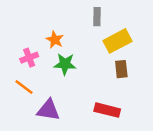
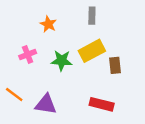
orange star: (55, 40) -> (48, 24), moved
yellow rectangle: (117, 41) -> (92, 51), moved
orange line: (24, 87) -> (14, 95), moved

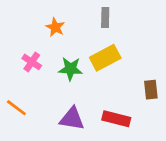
pink cross: (28, 54) -> (32, 62), turned -35
brown rectangle: (115, 65) -> (151, 90), moved
purple triangle: (46, 104) -> (72, 119), moved

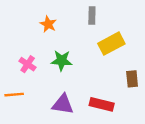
yellow rectangle: (105, 58) -> (111, 44), moved
pink cross: (32, 62) -> (28, 64), moved
orange line: (16, 108) -> (14, 95), turned -42

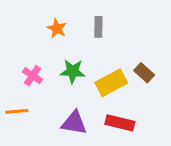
gray rectangle: (92, 16) -> (98, 27), moved
yellow rectangle: (111, 44) -> (111, 83), moved
brown rectangle: (132, 79) -> (144, 73), moved, turned -42

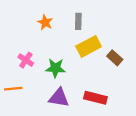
green star: (73, 71) -> (55, 68), moved
yellow rectangle: (111, 83) -> (89, 46), moved

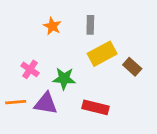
purple triangle: (59, 98) -> (46, 103), moved
red rectangle: (95, 98) -> (96, 107), moved

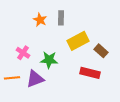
gray rectangle: (90, 25) -> (61, 18), moved
purple triangle: (46, 103) -> (35, 79), turned -30
red rectangle: (96, 107) -> (90, 73), moved

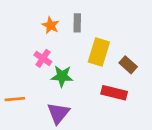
yellow rectangle: (78, 41) -> (99, 52), turned -45
pink cross: (23, 53) -> (43, 58), moved
purple triangle: (35, 79) -> (58, 113), moved, turned -30

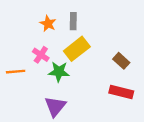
yellow rectangle: (99, 52) -> (77, 49), moved, turned 35
red rectangle: (114, 93) -> (121, 92), moved
orange line: (15, 99) -> (16, 72), moved

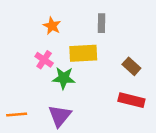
gray rectangle: (73, 21) -> (101, 23), moved
yellow rectangle: (77, 49) -> (83, 53), turned 35
orange line: (16, 72) -> (17, 115), moved

